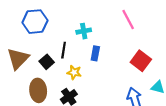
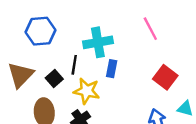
cyan cross: (84, 31) -> (98, 42), size x1.6
yellow star: (74, 72) -> (87, 91), size x1.5

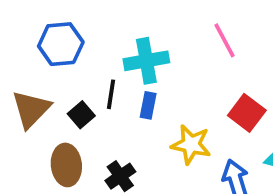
blue rectangle: (112, 69) -> (148, 105), moved
yellow star: (87, 91) -> (191, 145), moved

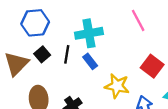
blue rectangle: (148, 105) -> (90, 61), turned -49
black square: (81, 115) -> (42, 54), moved

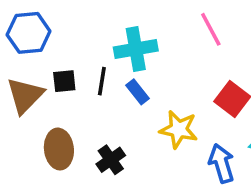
blue hexagon: (35, 23) -> (29, 33), moved
black square: (42, 54) -> (64, 81), turned 35

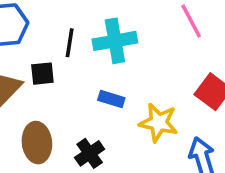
black line: (102, 81) -> (70, 43), moved
blue rectangle: (138, 92) -> (111, 99), moved, turned -35

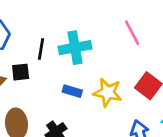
yellow star: (158, 123) -> (108, 92), moved

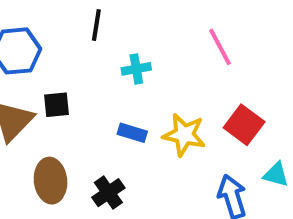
cyan cross: (75, 48) -> (136, 69), size x0.6
black line: (41, 49) -> (96, 25), moved

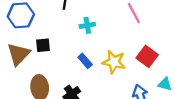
blue rectangle: (132, 133) -> (85, 61), turned 32

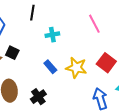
black square: (43, 45) -> (12, 53), turned 32

